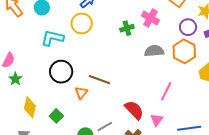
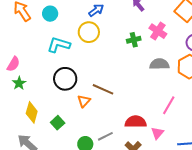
red semicircle: (134, 110) -> (136, 122), turned -50

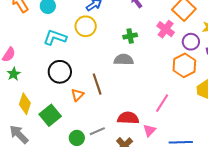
pink cross: (158, 31) -> (166, 29), moved
gray semicircle: (159, 64) -> (124, 60), moved
brown line: (103, 89) -> (97, 84), turned 45
green square: (58, 123) -> (50, 115), size x1.5

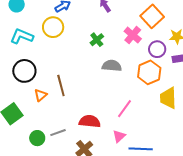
green cross: (130, 36) -> (97, 40), turned -32
gray semicircle: (124, 60) -> (112, 66), moved
pink triangle: (149, 130) -> (119, 136), moved

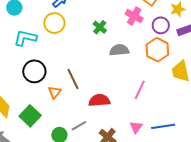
red semicircle: (90, 121) -> (99, 100), moved
pink triangle: (119, 136) -> (136, 127), moved

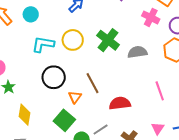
yellow circle: (54, 23) -> (73, 40), moved
green cross: (100, 27) -> (108, 40), moved, size x1.6
pink line: (140, 90) -> (160, 91), turned -42
green square: (30, 116) -> (64, 120), moved

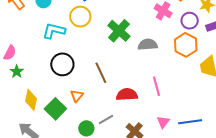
yellow circle: (73, 40) -> (80, 17), moved
pink line: (160, 91) -> (157, 86), moved
orange triangle: (75, 97) -> (77, 96), moved
green square: (64, 120) -> (55, 109), moved

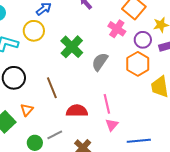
gray semicircle: (148, 45) -> (100, 62), turned -54
pink triangle: (163, 122) -> (112, 125), moved

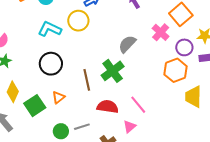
green cross: (72, 47) -> (113, 71), moved
gray semicircle: (100, 62) -> (127, 44), moved
pink line: (107, 104) -> (138, 105), turned -36
pink triangle: (112, 125) -> (130, 127), moved

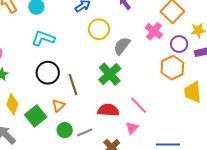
yellow circle: (78, 21) -> (99, 29), moved
brown line: (87, 80) -> (73, 85), moved
green circle: (61, 131) -> (65, 130), moved

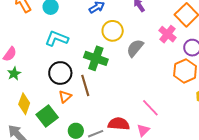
green cross: (110, 74) -> (96, 58), moved, turned -30
orange triangle: (58, 106) -> (65, 97), moved
red semicircle: (108, 110) -> (119, 124), moved

